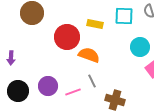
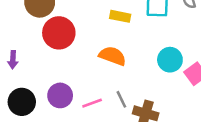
red circle: (67, 37) -> (59, 33), moved
cyan circle: (140, 47) -> (170, 60), moved
gray line: (92, 81) -> (121, 99), moved

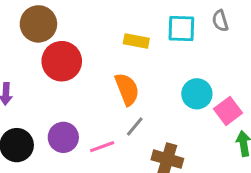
orange semicircle: (112, 56) -> (127, 89), turned 48
gray line: (121, 99) -> (135, 126), moved, turned 66

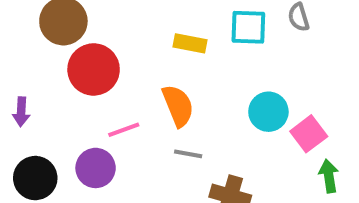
gray line: (135, 126) -> (188, 154), turned 60
pink line: (102, 147) -> (124, 130), moved

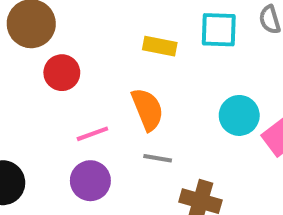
red circle: (94, 69) -> (62, 73), size x0.7
purple circle: (96, 168) -> (90, 181), moved

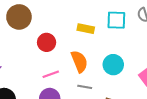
red circle: (62, 73) -> (47, 42), moved
cyan circle: (239, 115) -> (113, 65), moved

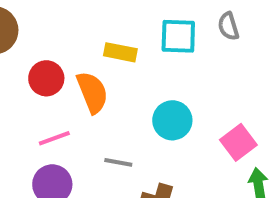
orange semicircle: (79, 61) -> (92, 92), moved

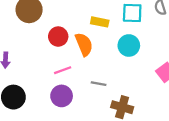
cyan circle: (172, 120) -> (129, 45), moved

